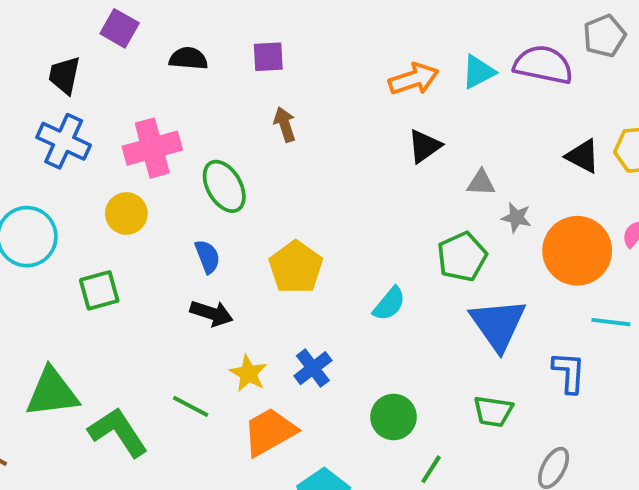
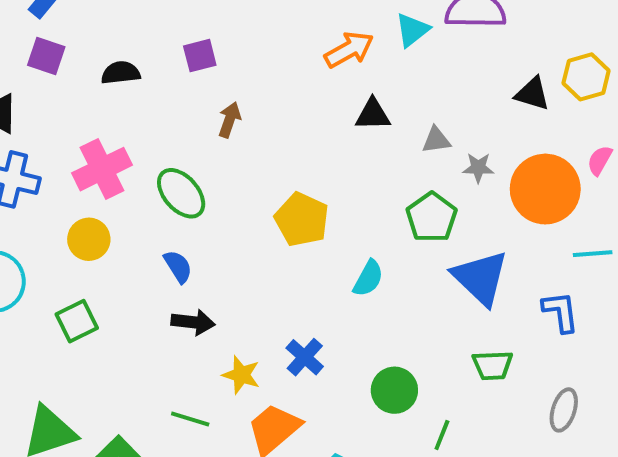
brown arrow: (285, 124) -> (229, 120), turned 48
black triangle: (424, 146) -> (373, 114), turned 45
yellow pentagon: (296, 267) -> (302, 219), moved

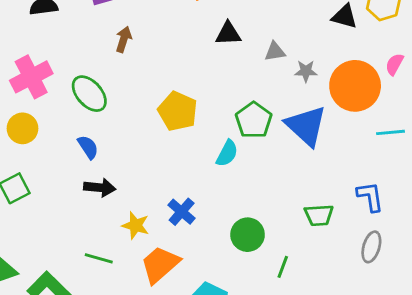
green pentagon: (432, 217) -> (254, 120), moved
blue triangle: (481, 278) -> (306, 126), moved
blue L-shape: (561, 312) -> (370, 197), moved

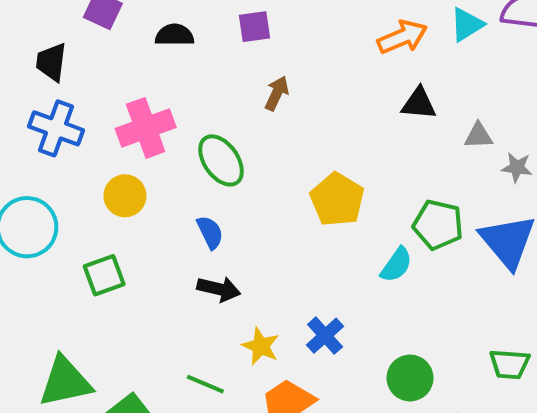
green pentagon: (254, 120) -> (438, 225), turned -30

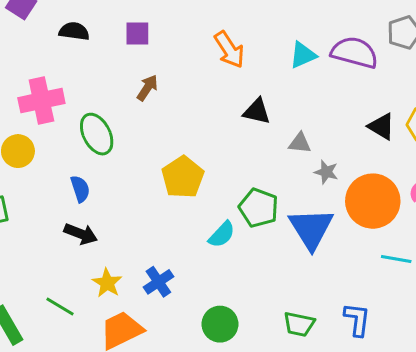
orange arrow: (402, 37) -> (229, 50), moved, turned 72

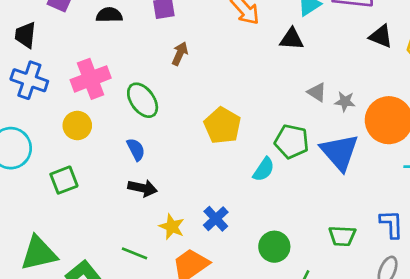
black triangle: (257, 111) -> (292, 39), moved
black triangle: (381, 126) -> (381, 36), moved
gray triangle: (300, 143) -> (317, 92), moved, turned 36

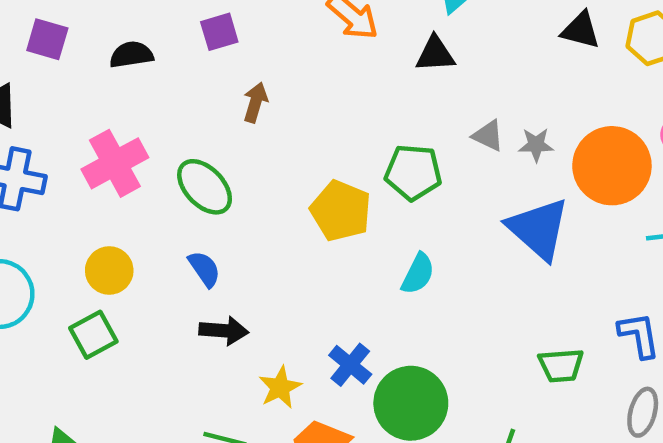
yellow circle: (77, 125) -> (109, 270), moved
green pentagon: (292, 141) -> (413, 172), moved
yellow star: (172, 227) -> (280, 387), turned 30
green circle: (274, 247) -> (411, 403), moved, size x1.4

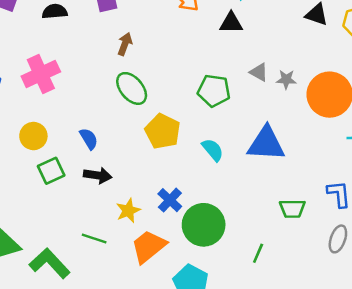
green ellipse: (205, 187) -> (132, 88), moved
yellow pentagon: (341, 211) -> (163, 131), moved
blue triangle: (538, 229) -> (266, 144), moved, turned -42
cyan semicircle: (418, 274) -> (213, 150), turned -70
green square: (93, 335) -> (51, 171), moved

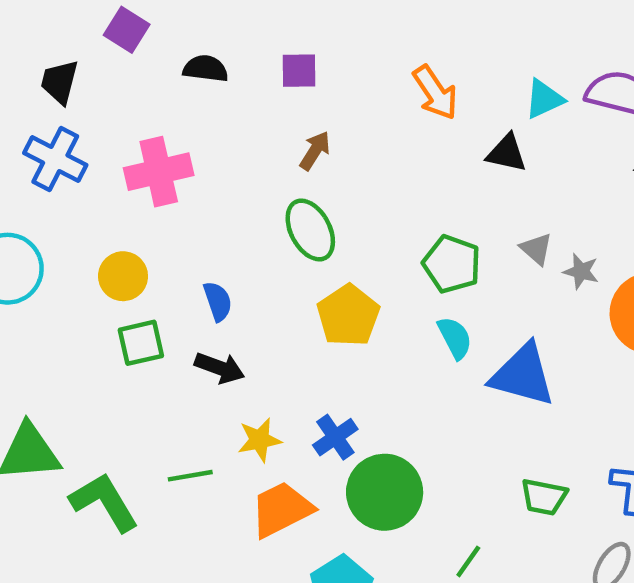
cyan semicircle: (213, 150) -> (455, 338), moved
green line: (94, 238) -> (190, 476), turned -40

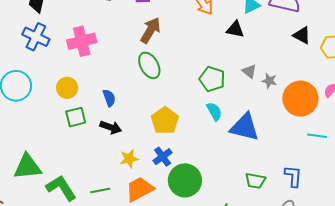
brown arrow: (315, 151) -> (150, 30), size x1.5
yellow pentagon: (348, 316) -> (165, 121), moved
green line: (190, 476) -> (100, 190), moved

